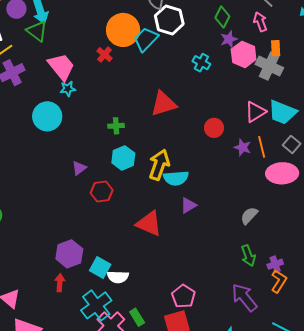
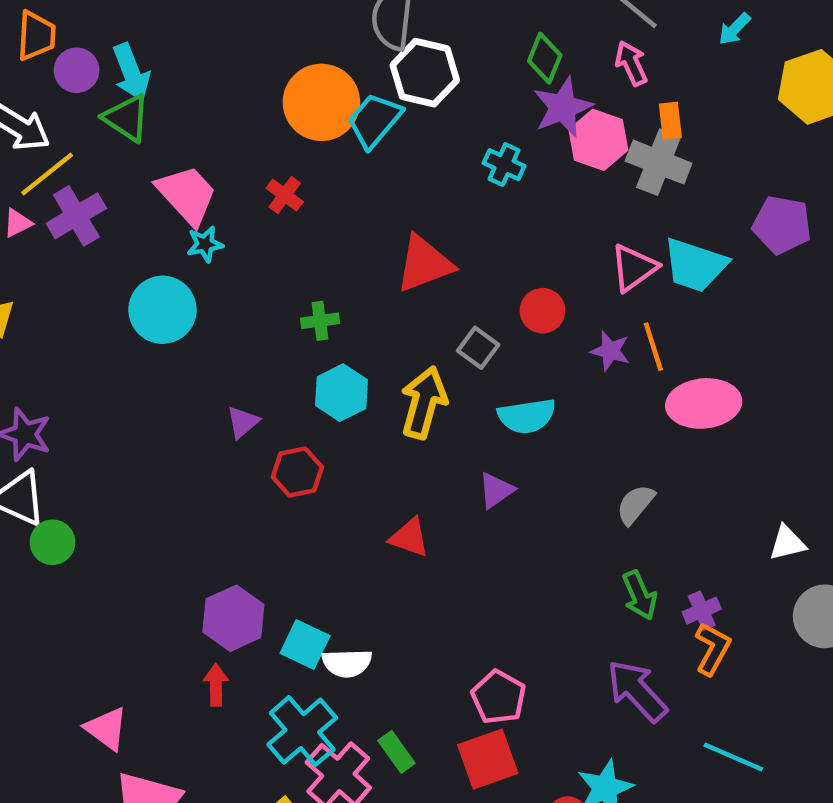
purple star: (229, 39) -> (563, 107), size x1.5
red cross: (105, 55) -> (285, 195), moved
gray square: (292, 144) -> (478, 348), moved
cyan semicircle: (176, 178) -> (527, 416), moved
red triangle: (149, 224) -> (409, 537), size x0.7

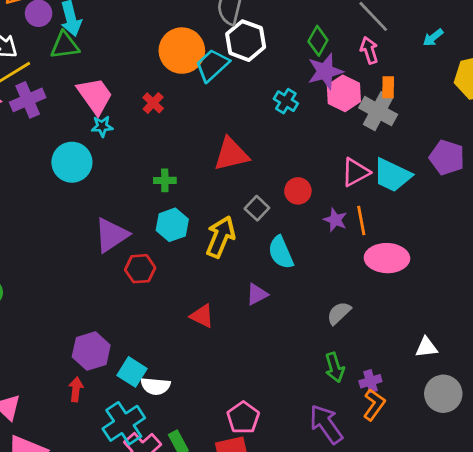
green triangle: (126, 118) -> (65, 45), turned -48
cyan semicircle: (527, 416) -> (281, 252), turned 68
purple triangle: (243, 422) -> (111, 235), size x1.8

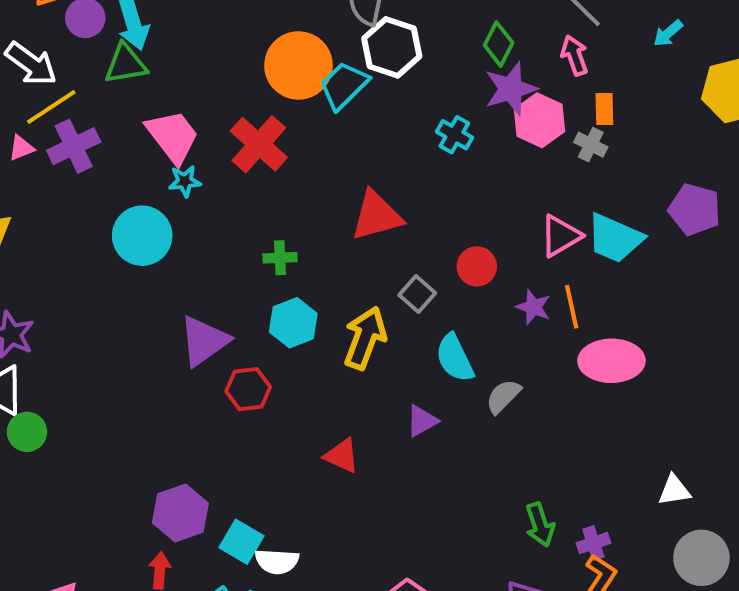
red cross: (153, 103) -> (259, 144), size x1.8
gray cross: (378, 111) -> (591, 145), size x0.6
gray semicircle: (339, 313) -> (503, 396), moved

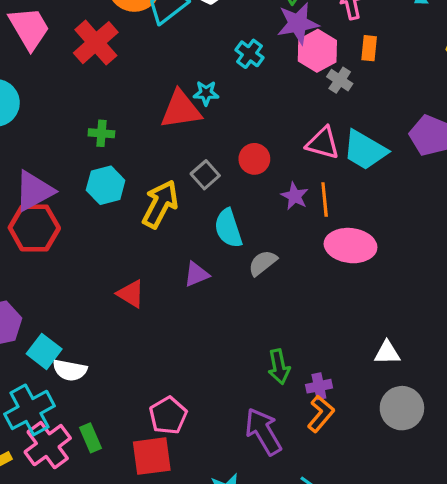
gray cross: (591, 145) -> (340, 80), moved
cyan star: (185, 181) -> (206, 93), moved
pink triangle: (561, 236) -> (323, 143), turned 39
red hexagon: (248, 389) -> (34, 228), moved, size x1.4

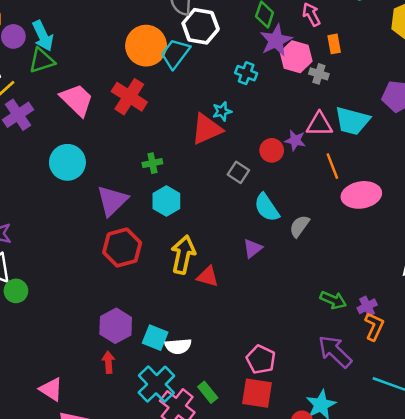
purple triangle: (34, 191) -> (112, 201), moved
purple star: (295, 196) -> (295, 140), moved
yellow arrow: (160, 204) -> (183, 255), moved
green arrow: (279, 367) -> (333, 300), turned -40
red square: (152, 456) -> (257, 393), turned 32

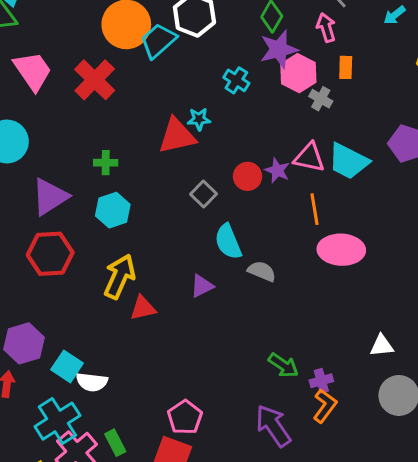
gray semicircle: (299, 226) -> (262, 271), turned 65
red triangle: (208, 277) -> (143, 308), turned -40

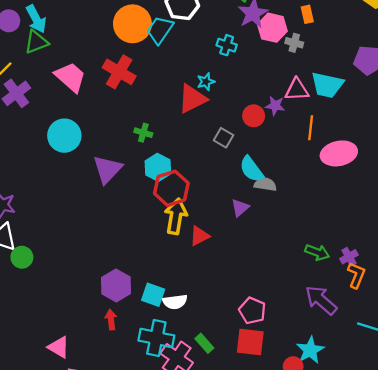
green cross: (106, 163) -> (143, 133), turned 30
orange line: (315, 209) -> (311, 128), turned 30
red hexagon: (50, 254) -> (171, 188), moved
gray semicircle: (262, 271) -> (265, 184), moved
cyan cross: (57, 421) -> (156, 338), turned -32

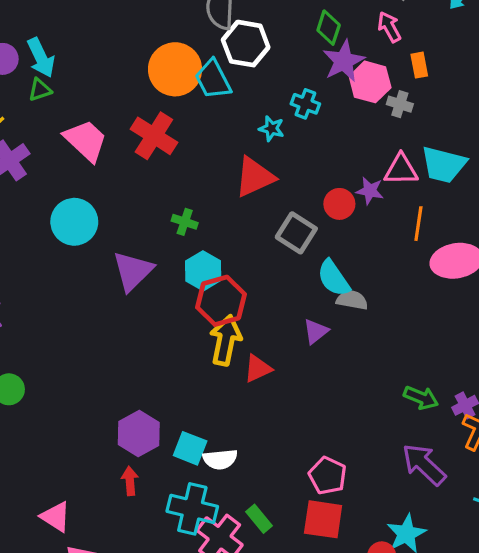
cyan trapezoid: (160, 30) -> (213, 79), turned -64
green triangle: (36, 42) -> (40, 90), size x0.7
cyan star: (206, 82) -> (271, 129), moved, turned 30
gray square: (224, 138) -> (296, 233), size x1.4

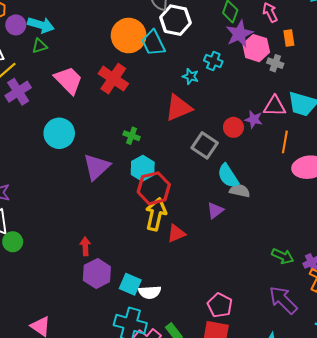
cyan arrow: (41, 58) -> (41, 25), turned -50
red arrow: (130, 481) -> (85, 246), moved

